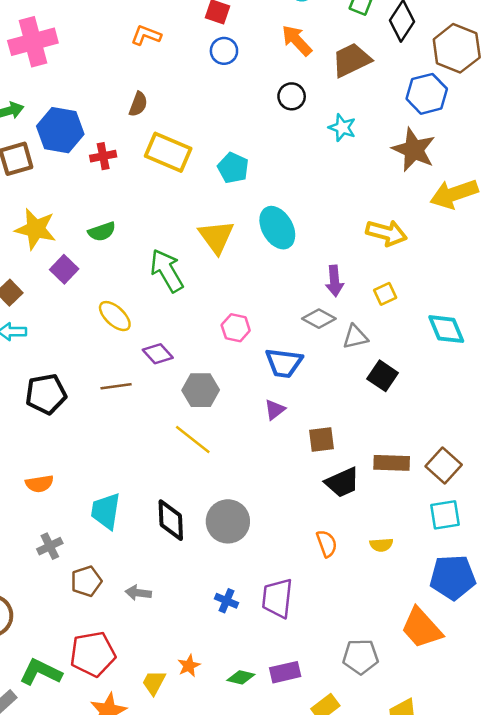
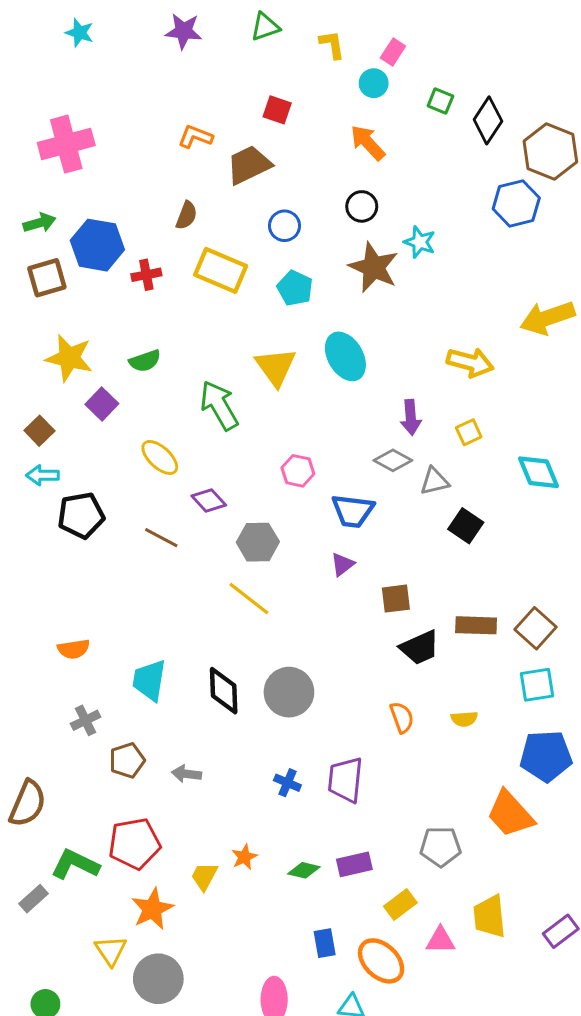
blue circle: (224, 51) -> (285, 226), moved
brown trapezoid: (351, 60) -> (249, 165), moved
brown star: (414, 150) -> (374, 267), moved
brown line: (116, 386) -> (161, 538), turned 36
black pentagon: (46, 394) -> (81, 515), moved

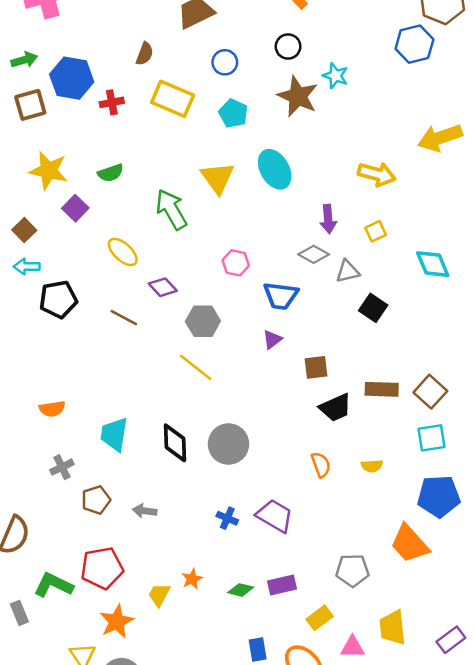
purple trapezoid: (345, 780) -> (275, 516), turned 114
gray rectangle: (34, 899) -> (19, 613), turned -70

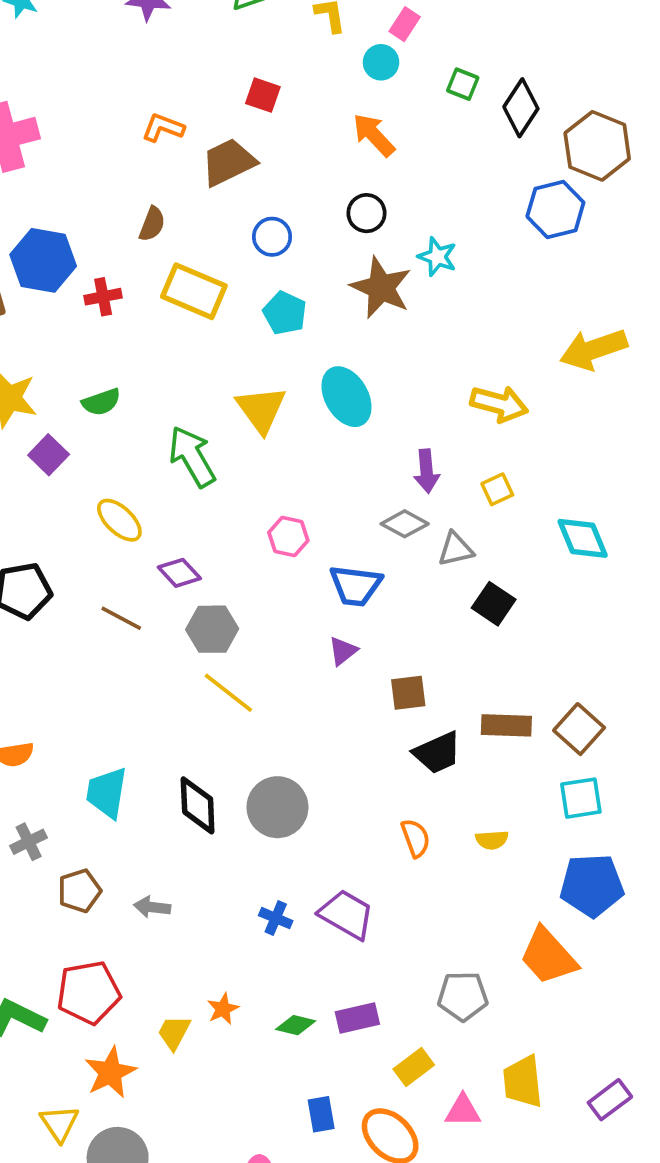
gray hexagon: (203, 321) -> (212, 629), moved

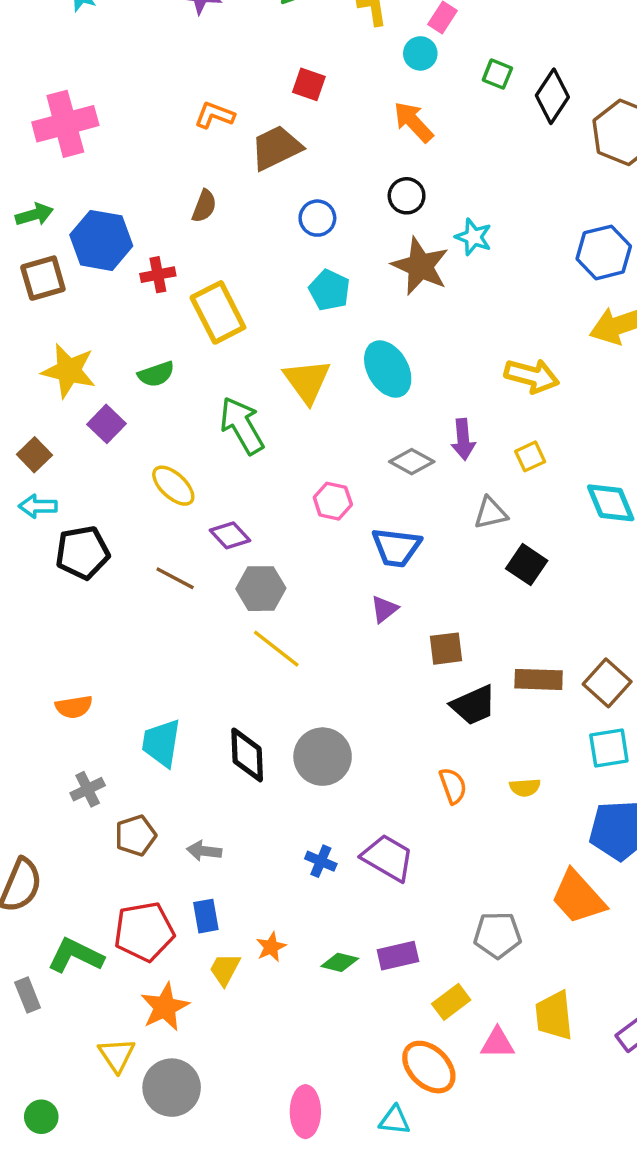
blue hexagon: (555, 209) -> (604, 252), moved
yellow rectangle: (194, 291) -> (218, 312), moved, turned 40
gray diamond: (405, 524) -> (412, 462), moved
blue rectangle: (321, 1114) -> (206, 916), moved

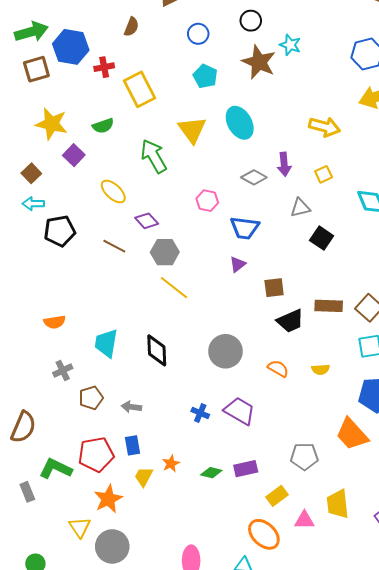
green arrow: (34, 215) -> (31, 32), size x1.5
gray circle: (323, 757) -> (225, 351), moved
orange semicircle: (453, 786) -> (278, 368), turned -40

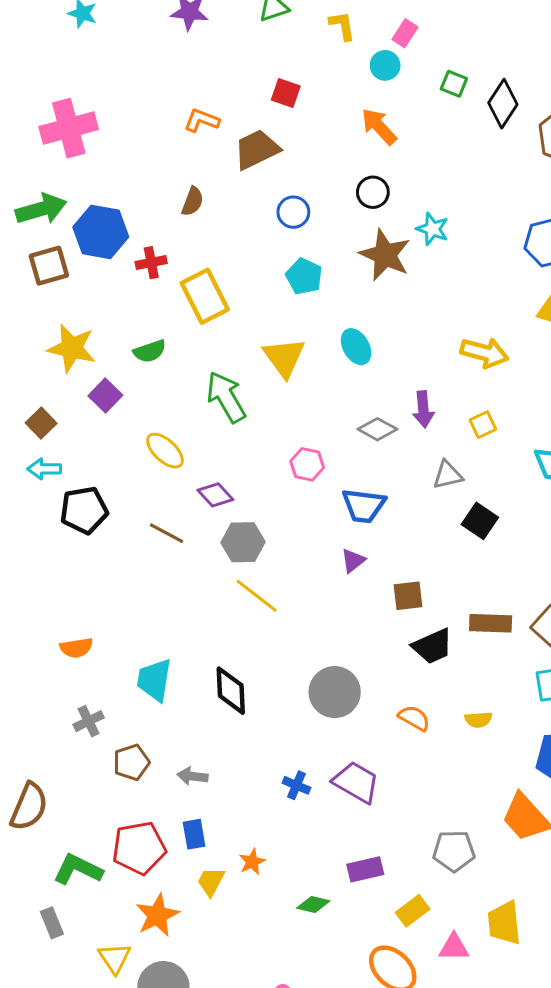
cyan ellipse: (240, 123) -> (356, 347), size x0.7
green diamond: (211, 473) -> (313, 905), moved
gray rectangle: (27, 492) -> (52, 923), moved

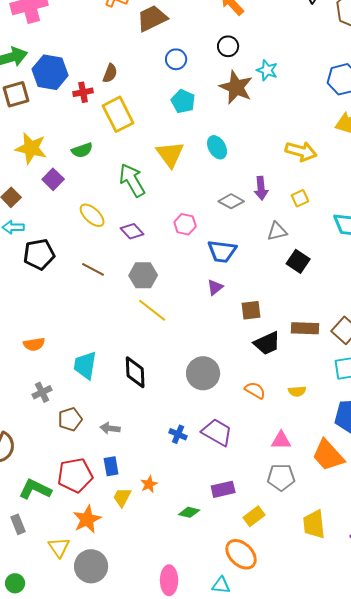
brown semicircle: (193, 201) -> (110, 73), moved
purple diamond: (215, 495) -> (132, 231), moved
pink triangle: (454, 947) -> (281, 440), moved

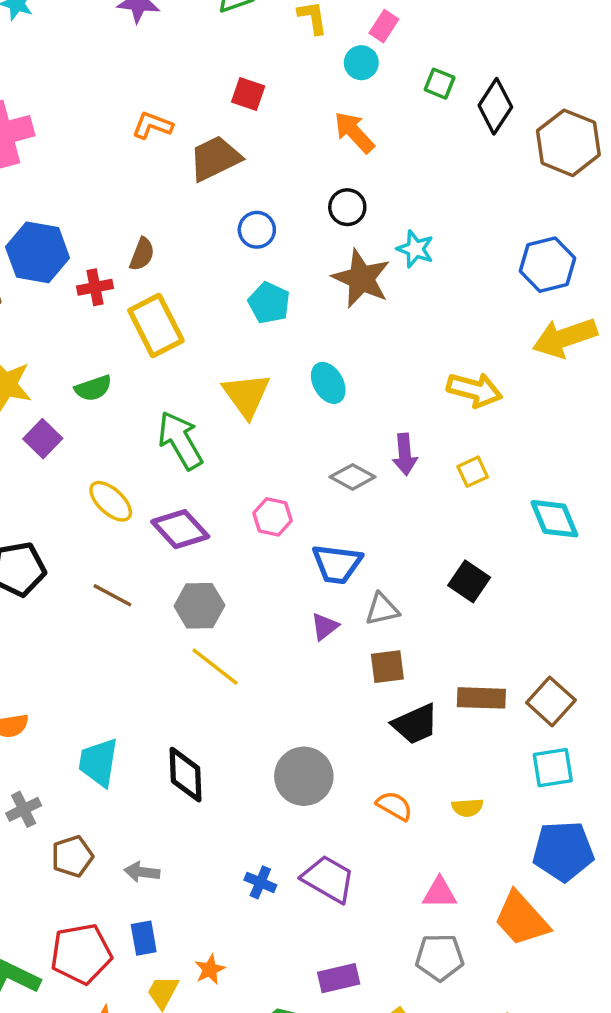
purple diamond: (132, 231) -> (180, 529), size x1.4
gray triangle: (277, 231) -> (382, 609), moved

